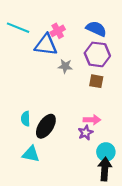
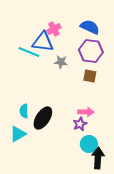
cyan line: (18, 28) -> (29, 52), moved
cyan circle: (106, 152) -> (89, 144), moved
cyan triangle: (31, 154) -> (18, 134), moved, turned -42

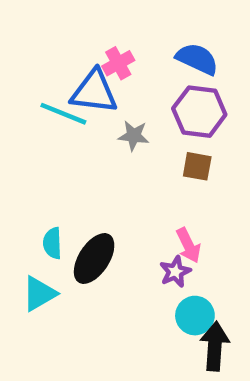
pink arrow: (86, 112) -> (188, 245), turned 63

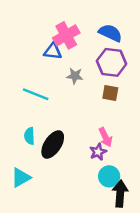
pink cross: (118, 63) -> (66, 35), size x1.5
blue triangle: (94, 92) -> (53, 51), size x0.7
cyan line: (63, 114) -> (36, 94), moved
cyan triangle: (39, 294) -> (21, 178), moved

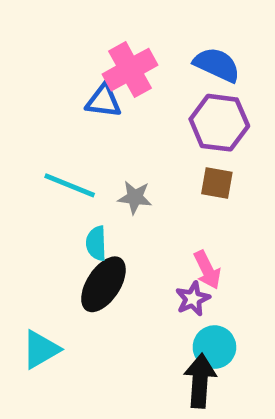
gray star: (75, 76) -> (135, 197), moved
cyan semicircle: (29, 136) -> (96, 243), moved
black arrow: (120, 194) -> (200, 381), moved

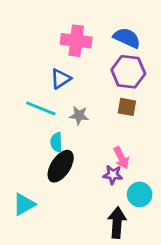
pink cross: (130, 70) -> (76, 41), turned 36
blue triangle: (103, 101) -> (61, 79), moved, turned -40
purple star: (193, 299) -> (113, 175), turned 30
cyan circle: (214, 347) -> (140, 194), moved

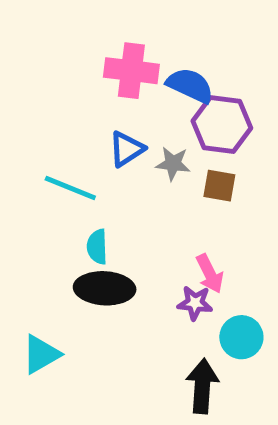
blue semicircle: (127, 38) -> (190, 85), moved
blue triangle: (61, 79) -> (127, 149), moved
gray star: (79, 115) -> (173, 164), moved
black ellipse: (61, 166) -> (105, 288), turned 60

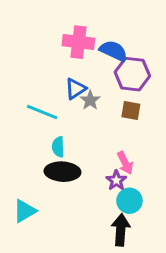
gray star: (173, 164) -> (90, 100), moved, turned 30
purple star: (195, 303) -> (116, 180), turned 30
cyan circle: (241, 337) -> (129, 201), moved

